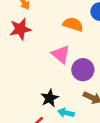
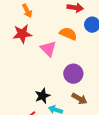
pink triangle: (61, 54) -> (48, 49), moved

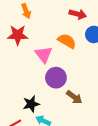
purple circle: (73, 74) -> (56, 78), moved
brown arrow: (79, 99) -> (74, 97), moved

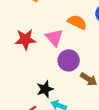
red star: (18, 35) -> (25, 39), moved

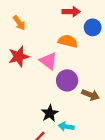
red star: (25, 39) -> (19, 56), moved

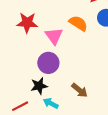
purple circle: (67, 80) -> (48, 63), moved
brown arrow: (90, 95) -> (80, 90), moved

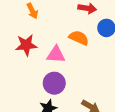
pink triangle: (54, 36) -> (56, 55), turned -42

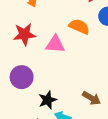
purple circle: (54, 83) -> (22, 77), moved

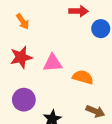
orange semicircle: (79, 27) -> (83, 77), moved

